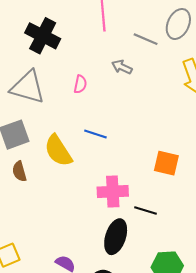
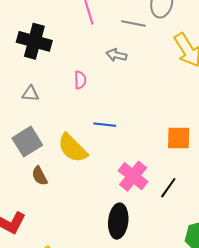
gray triangle: (28, 87) -> (30, 94), size x0.5
pink cross: (113, 192) -> (133, 176), turned -36
black line: (146, 211) -> (168, 188), turned -60
black ellipse: (116, 237) -> (118, 221), moved

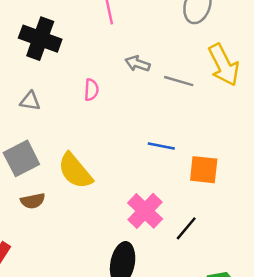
gray line: (133, 23) -> (179, 81), moved
blue line: (105, 125) -> (161, 146), moved
brown semicircle: (40, 176) -> (33, 201), turned -78

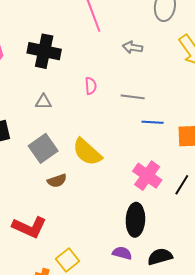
gray arrow: (138, 64) -> (133, 47), moved
gray line: (179, 81) -> (133, 97), moved

